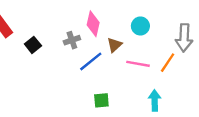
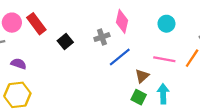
brown triangle: (114, 45) -> (142, 76), moved
green square: (101, 100) -> (139, 97), moved, turned 32
cyan arrow: (155, 100) -> (163, 94), moved

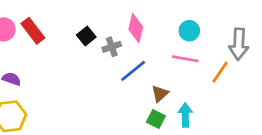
black square: (65, 41) -> (86, 36), moved
pink line: (164, 59) -> (185, 59), moved

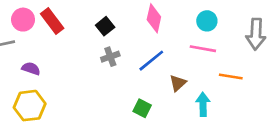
gray cross: (112, 47) -> (110, 57), moved
orange line: (220, 72) -> (231, 76), moved, turned 65
green square: (156, 119) -> (142, 108), moved

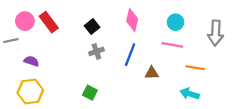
blue line: (151, 61) -> (130, 55), turned -30
brown triangle: (178, 83) -> (152, 73), turned 40
cyan arrow: (203, 104) -> (190, 94), moved, turned -72
green square: (142, 108) -> (90, 93), moved

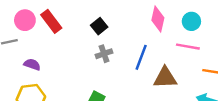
pink diamond: (132, 20) -> (158, 19), moved
brown triangle: (152, 73) -> (165, 78), size x1.5

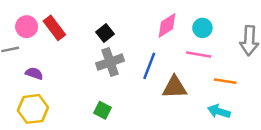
pink diamond: (158, 19) -> (167, 25), turned 45
gray cross: (104, 54) -> (110, 62), size x1.5

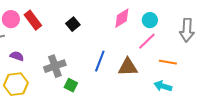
pink line: (199, 54) -> (147, 41), turned -54
gray cross: (110, 62) -> (55, 66), moved
blue line: (149, 66) -> (100, 61), moved

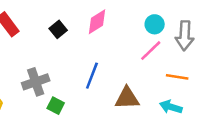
pink diamond: (122, 18) -> (97, 22), moved
gray arrow: (187, 30) -> (185, 36), moved
brown triangle: (128, 67) -> (127, 98), moved

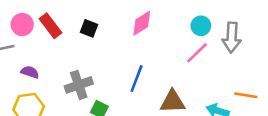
black square: (58, 29) -> (89, 28), moved, turned -30
orange line: (177, 77) -> (246, 95), moved

